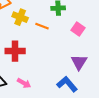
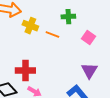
red cross: (15, 51) -> (25, 71), moved

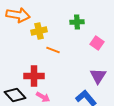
yellow cross: (30, 26) -> (39, 31), turned -35
orange line: (52, 35) -> (53, 50), moved

